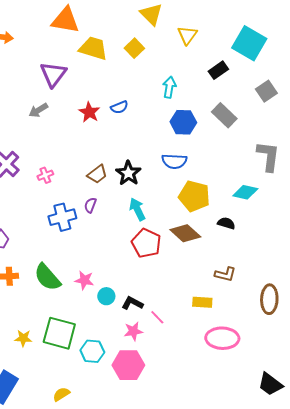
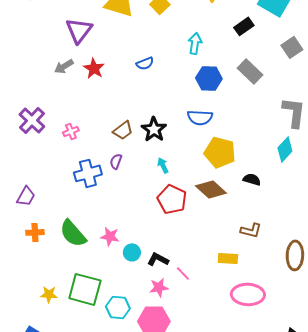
red star: (89, 112) -> (94, 68), moved
cyan diamond: (245, 192) -> (285, 149), moved, turned -60
cyan arrow: (137, 209) -> (163, 165), size x0.7

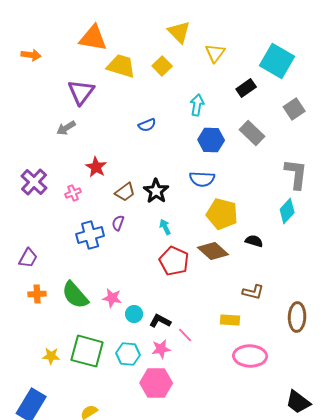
red star: (94, 68) -> (96, 167), moved
cyan hexagon: (118, 307) -> (128, 354), moved

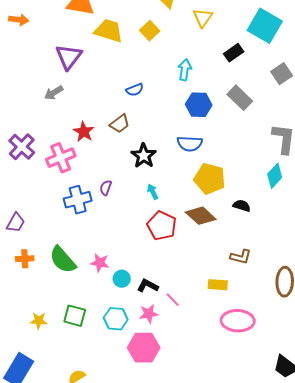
brown trapezoid: (125, 192) -> (120, 124), moved
pink cross: (73, 193) -> (61, 158), size x1.8
green square: (87, 351) -> (75, 316), size x0.7

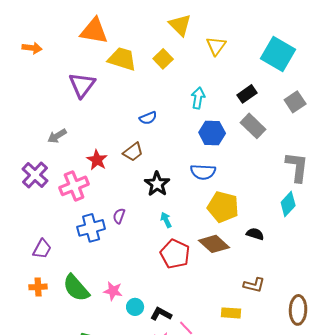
black rectangle: (234, 53) -> (247, 94), moved
gray arrow: (54, 93) -> (57, 136), moved
purple trapezoid: (16, 223) -> (42, 249), moved

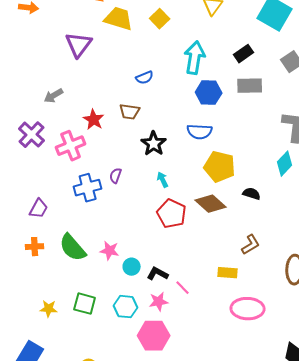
cyan arrow: (198, 98) -> (195, 58), size x1.5
gray rectangle: (253, 126) -> (250, 86), turned -45
brown trapezoid: (133, 152) -> (130, 112), turned 45
brown L-shape: (254, 285) -> (251, 245), turned -45

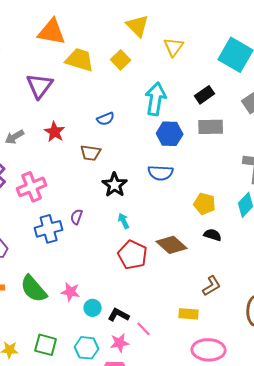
red star: (94, 120) -> (55, 132), moved
yellow pentagon: (220, 167) -> (205, 204), moved, size x0.7

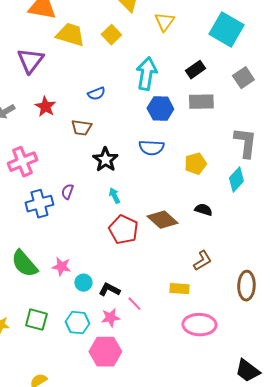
yellow pentagon: (205, 204) -> (195, 164), moved, turned -30

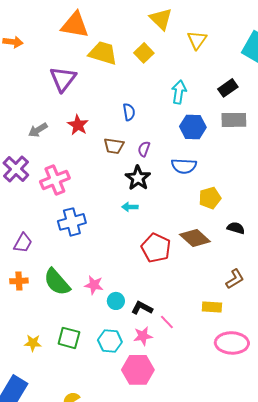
cyan arrow: (146, 74) -> (179, 92), size x0.7
blue semicircle: (96, 94) -> (129, 112), turned -78
yellow pentagon: (195, 164) -> (210, 198), moved
purple semicircle: (67, 192) -> (144, 149), moved
cyan arrow: (114, 196) -> (130, 207), moved, turned -63

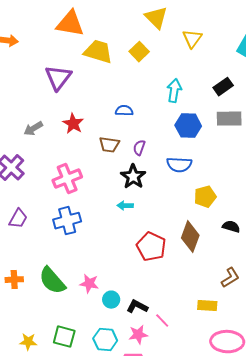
blue semicircle: (129, 112) -> (124, 111), turned -78
pink cross: (55, 180) -> (67, 179), moved
brown diamond: (195, 238) -> (190, 237), turned 68
purple trapezoid: (23, 243) -> (18, 219), moved

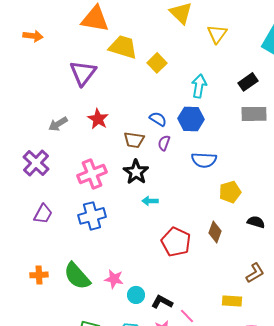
yellow square: (139, 52) -> (157, 63), moved
blue semicircle: (124, 111) -> (158, 119), moved, turned 30
blue hexagon: (188, 126) -> (191, 119), moved
black star: (133, 177) -> (136, 172), moved
brown diamond: (190, 237) -> (215, 232), size x0.7

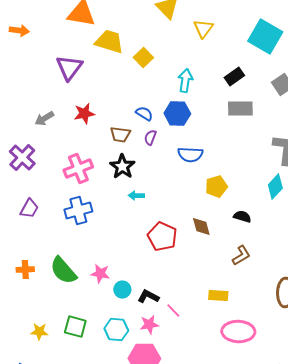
red star: (98, 119) -> (84, 114), turned 30
brown diamond: (215, 232) -> (201, 226), turned -35
brown L-shape: (255, 273) -> (241, 256), moved

